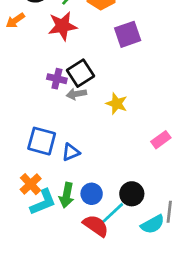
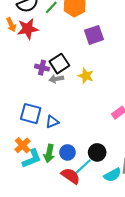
orange arrow: (15, 20) -> (11, 25), turned -80
red star: (62, 26) -> (28, 29), moved
yellow star: (117, 104) -> (86, 76), moved

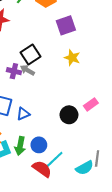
purple cross: (42, 68) -> (14, 71), moved
yellow star: (86, 76) -> (72, 58), moved
gray arrow: (56, 79) -> (27, 70), turned 40
black circle: (97, 152) -> (69, 115), moved

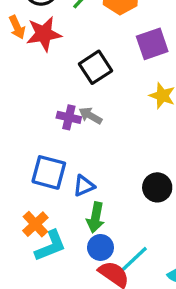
black square: (31, 55) -> (95, 67), moved
blue circle: (39, 145) -> (100, 247), moved
green arrow: (20, 146) -> (95, 217), moved

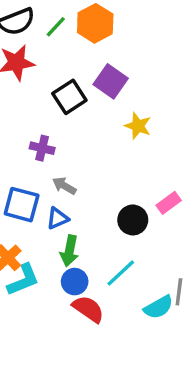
purple square: (152, 44) -> (111, 81), moved, turned -36
gray arrow: (90, 116) -> (64, 186), moved
cyan line: (134, 259) -> (121, 273), moved

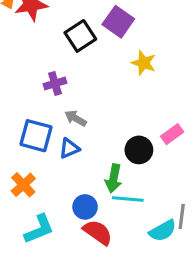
purple cross: (42, 148) -> (55, 83), turned -30
green arrow: (69, 251) -> (114, 178), moved
cyan line: (121, 273) -> (128, 199), turned 48
cyan L-shape: (23, 280) -> (39, 229), moved

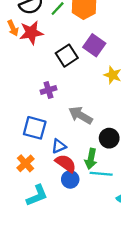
gray arrow: (76, 118) -> (81, 115), moved, size x1.5
blue triangle: (69, 148) -> (59, 146), moved
red semicircle: (98, 232) -> (66, 163), moved

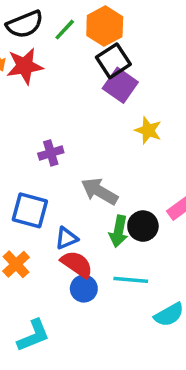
black square: (67, 56) -> (113, 61), moved
green arrow: (91, 159) -> (119, 231), moved
cyan L-shape: (37, 195) -> (33, 336), moved

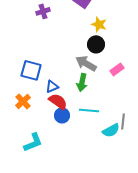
purple cross: (51, 153) -> (43, 11), moved
gray arrow: (99, 191) -> (86, 63), moved
black circle: (143, 226) -> (96, 44), moved

